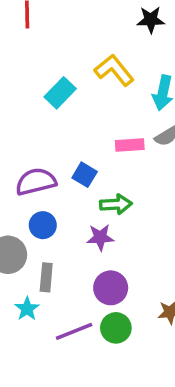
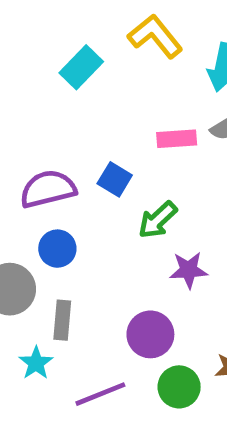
green arrow: (116, 204) -> (158, 220), turned 140
purple star: (100, 237) -> (189, 270), moved
green circle: (116, 328) -> (179, 387), moved

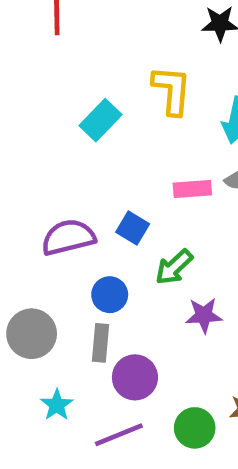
yellow L-shape: (155, 36) -> (172, 90), turned 44
blue circle: (57, 249) -> (110, 295), moved
gray rectangle: (62, 320) -> (100, 343), moved
purple circle: (150, 334) -> (135, 377), moved

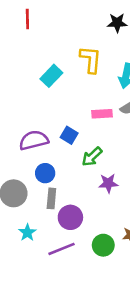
blue circle: (110, 295) -> (45, 173), moved

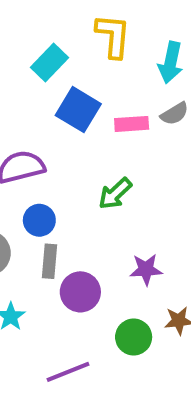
blue square: (69, 135) -> (78, 110), moved, size x1.5
purple star: (108, 183) -> (146, 269), moved
purple line: (62, 249) -> (68, 372), moved

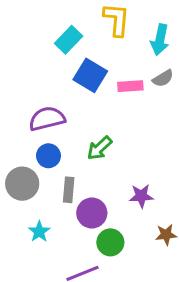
green arrow: (115, 194) -> (100, 148), moved
blue circle: (39, 220) -> (48, 156), moved
green circle: (134, 337) -> (110, 242), moved

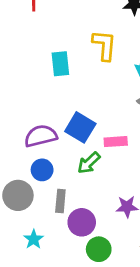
cyan rectangle: (69, 40) -> (60, 64), turned -50
blue square: (90, 75) -> (80, 127), moved
pink rectangle: (130, 86) -> (116, 142), moved

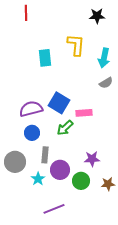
gray circle: (18, 195) -> (15, 162), moved
cyan star: (34, 239) -> (38, 179), moved
green circle: (99, 249) -> (81, 181), moved

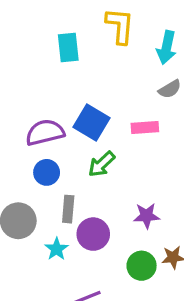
pink rectangle: (84, 113) -> (145, 127), moved
green circle: (81, 181) -> (142, 266), moved

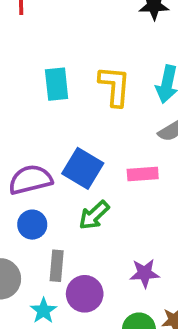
yellow L-shape: (120, 26) -> (115, 86), moved

